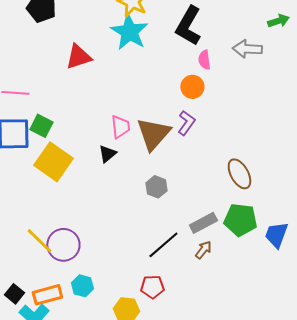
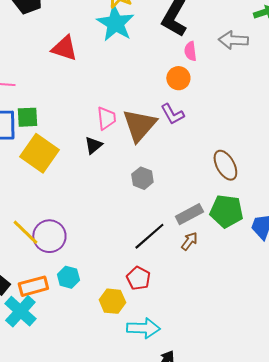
red triangle: (78, 57) -> (64, 48), turned 36
purple L-shape: (186, 123) -> (172, 114), turned 115
green square: (41, 126) -> (27, 117), turned -30
red pentagon: (152, 287) -> (138, 278), turned 30

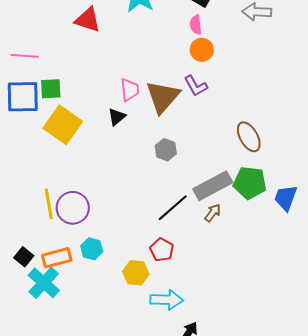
pink semicircle: (190, 51) -> (196, 25), moved
gray rectangle: (189, 214) -> (213, 186), size x1.4
yellow line: (25, 232) -> (49, 204), turned 36

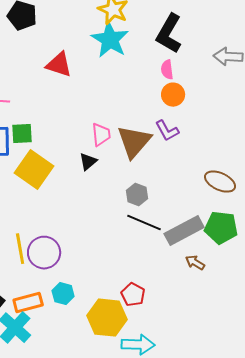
brown ellipse: (249, 137) -> (220, 182), turned -36
black line: (173, 208) -> (144, 223), moved, turned 64
brown arrow: (213, 213) -> (195, 263), moved, turned -96
yellow hexagon: (136, 273) -> (107, 318), size x1.5

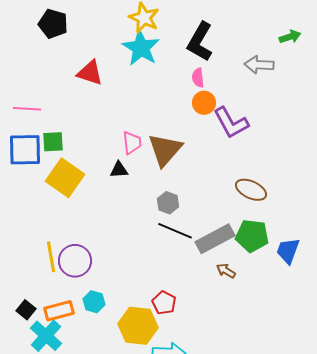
purple L-shape: (167, 131) -> (231, 123), moved, size x1.5
black triangle: (88, 162) -> (119, 170), turned 36

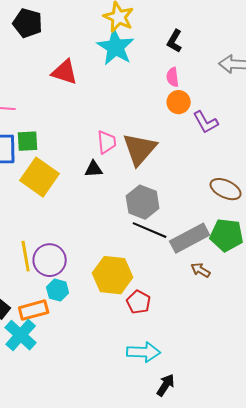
black L-shape: (200, 42) -> (175, 41), size x0.6
purple L-shape: (231, 123) -> (206, 122), size x0.7
gray hexagon: (168, 203) -> (143, 202), size x1.5
cyan hexagon: (94, 302) -> (58, 290), moved
yellow hexagon: (138, 326) -> (113, 275), moved

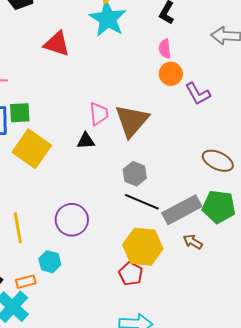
gray hexagon: (143, 202) -> (135, 174), size x0.7
purple circle: (50, 260) -> (72, 220), moved
yellow hexagon: (113, 275) -> (143, 247), moved
orange rectangle: (34, 310) -> (26, 282), size x0.7

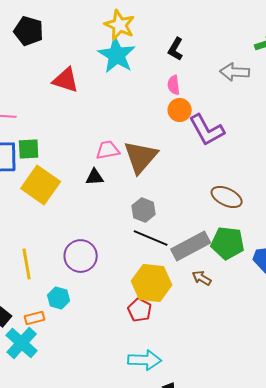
purple L-shape: (198, 94) -> (207, 130), size x1.4
pink trapezoid: (99, 114) -> (108, 150), turned -95

